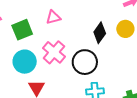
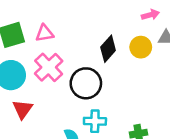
pink triangle: (53, 17) -> (45, 33), moved

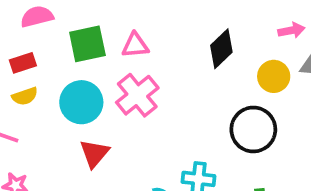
black diamond: (108, 49) -> (221, 49), moved
black circle: (86, 83) -> (253, 129), moved

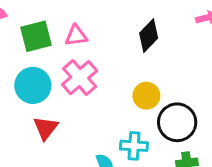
yellow circle: (274, 76) -> (146, 96), moved
black circle: (253, 129) -> (177, 122), moved

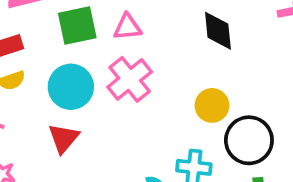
black diamond: (149, 36) -> (218, 31), turned -52
red triangle: (46, 128) -> (64, 138), moved

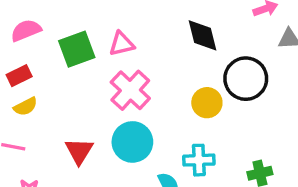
cyan circle: (71, 87) -> (132, 142), moved
black circle: (249, 140) -> (246, 79), moved

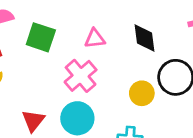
pink triangle: (122, 44) -> (95, 39), moved
green square: (77, 49) -> (41, 37), turned 32

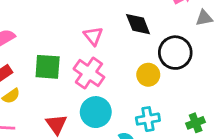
green square: (41, 37) -> (48, 67), moved
pink triangle: (95, 39) -> (93, 36), turned -48

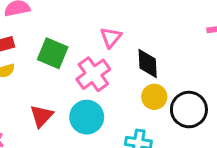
black diamond: (138, 24) -> (148, 64), moved
black circle: (175, 53) -> (189, 110), moved

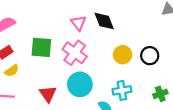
black diamond: (148, 64) -> (104, 21), moved
black circle: (189, 110) -> (150, 56), size x0.7

